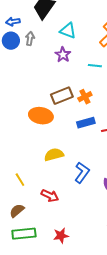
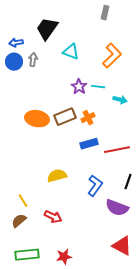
purple star: (63, 55) -> (79, 87), moved
orange ellipse: (41, 116) -> (37, 119), moved
blue L-shape: (82, 173) -> (95, 186), moved
brown semicircle: (17, 211) -> (19, 221), moved

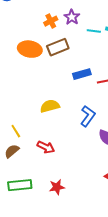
cyan line: (98, 87) -> (94, 31), moved
orange cross: (88, 118) -> (51, 21), moved

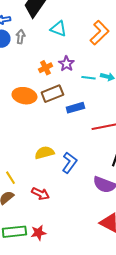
blue rectangle: (82, 74) -> (75, 108), moved
blue L-shape: (88, 116) -> (69, 163), moved
red star: (57, 187) -> (38, 233), moved

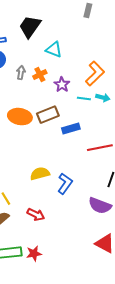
orange L-shape: (99, 33) -> (95, 74), moved
gray arrow: (20, 37) -> (21, 73), moved
orange cross: (45, 68) -> (40, 75), moved

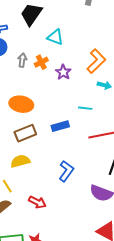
cyan line: (84, 99) -> (85, 108), moved
brown rectangle: (48, 115) -> (25, 133), moved
blue rectangle: (71, 129) -> (60, 126), moved
yellow semicircle: (40, 174) -> (20, 161), moved

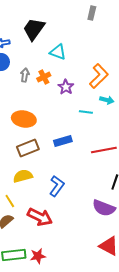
cyan line: (85, 108) -> (86, 112), moved
blue L-shape: (66, 171) -> (57, 186), moved
red arrow: (37, 202) -> (40, 217), size x1.4

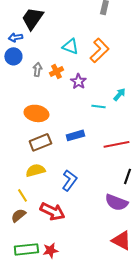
black trapezoid: (34, 29) -> (32, 18), moved
orange L-shape: (99, 76) -> (99, 50), moved
cyan arrow: (107, 100) -> (119, 94), turned -64

